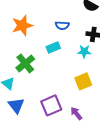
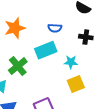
cyan rectangle: (53, 47) -> (46, 50), size x1.5
cyan star: (84, 51) -> (71, 62), moved

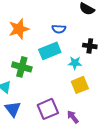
black cross: (86, 37) -> (90, 46), moved
green cross: (18, 66) -> (22, 67), turned -36

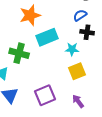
orange star: (19, 29) -> (30, 15), moved
blue semicircle: (59, 29) -> (80, 15), moved, turned 144
purple arrow: (73, 117) -> (78, 101), moved

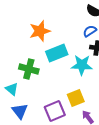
cyan star: (72, 49) -> (82, 65), size x1.5
yellow square: (77, 71) -> (76, 98), moved

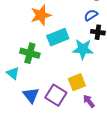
blue triangle: (20, 111) -> (31, 95), moved
purple square: (55, 111) -> (56, 95), turned -35

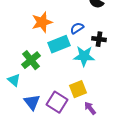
blue semicircle: (91, 15) -> (77, 28), moved
green cross: (30, 53) -> (31, 60), turned 36

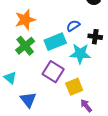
orange star: (42, 22) -> (25, 20), moved
green cross: (31, 60) -> (25, 46), moved
purple square: (57, 102) -> (53, 72), moved

